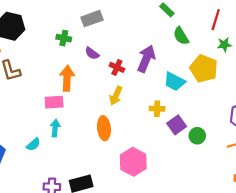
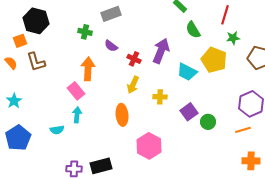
pink rectangle: (54, 102) -> (76, 91), turned 54
yellow cross: (157, 109) -> (160, 97), moved
cyan semicircle: (33, 144) -> (57, 130), turned 32

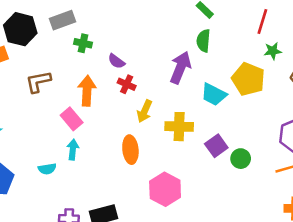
gray rectangle: (111, 14) -> (63, 20), moved
green semicircle: (193, 30) -> (203, 41), moved, turned 36
red cross: (134, 59) -> (127, 84), moved
brown L-shape: (36, 62) -> (38, 82), moved, turned 95
yellow cross: (160, 97) -> (179, 127), size x1.5

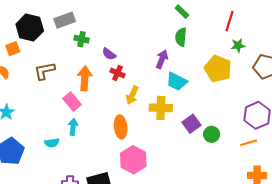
purple arrow: (180, 68) -> (162, 59), size x0.7
cyan trapezoid: (214, 94) -> (177, 81), moved
pink hexagon: (165, 189) -> (133, 160), moved

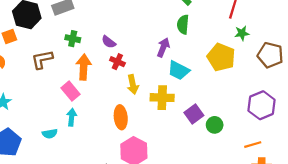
green cross: (81, 39) -> (73, 39), moved
yellow arrow: (132, 95) -> (133, 84), turned -36
orange line: (249, 143) -> (253, 145), moved

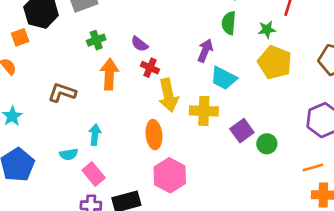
green star: (242, 33) -> (267, 30), moved
green cross: (73, 39) -> (96, 40), turned -32
brown L-shape: (42, 59) -> (62, 93), moved, turned 30
yellow arrow: (133, 84) -> (168, 95), size x1.4
pink rectangle: (70, 91) -> (94, 174), moved

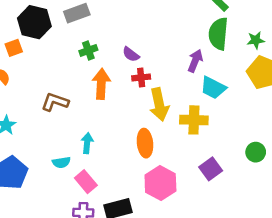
green semicircle: (229, 23) -> (218, 34), size x1.4
red cross: (150, 68) -> (141, 77), turned -30
purple square: (242, 131) -> (211, 169), moved

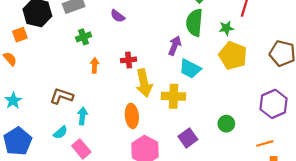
purple semicircle: (131, 54) -> (118, 16), moved
orange arrow: (101, 84) -> (94, 65), size x0.6
brown L-shape: (55, 102) -> (62, 96), moved
cyan semicircle: (61, 162) -> (60, 132), turned -32

